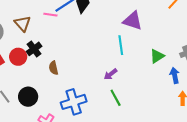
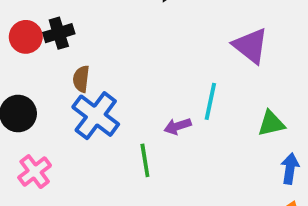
cyan line: (121, 45) -> (210, 101), moved
green line: (116, 98) -> (145, 160), moved
blue cross: (74, 102) -> (96, 116), moved, turned 35

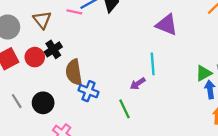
brown semicircle: (81, 79) -> (74, 72), size x1.6
blue cross: (96, 116) -> (88, 91), size x0.7
green triangle: (271, 123) -> (204, 73), moved

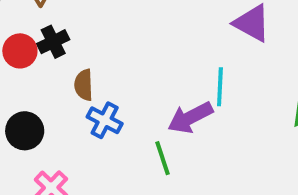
brown semicircle: (74, 72) -> (84, 85), size x0.7
purple arrow: (138, 84) -> (190, 118), size x1.6

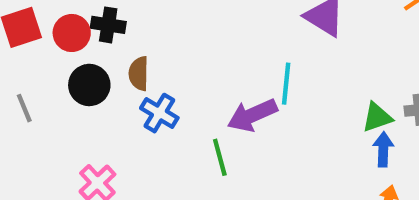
black cross: (53, 42) -> (108, 25), turned 32
black circle: (25, 131) -> (89, 85), moved

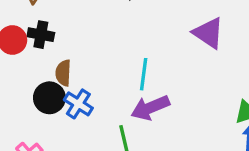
cyan line: (286, 84) -> (144, 74), moved
black circle: (89, 85) -> (49, 98), moved

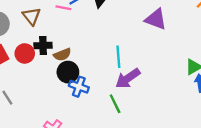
brown semicircle: (63, 73) -> (62, 55), moved, turned -102
black circle: (49, 98) -> (68, 72), moved

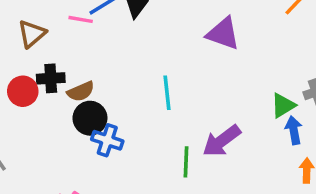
brown triangle: (32, 16) -> (32, 34), turned 30
purple arrow: (128, 78) -> (222, 141), moved
green line: (115, 104) -> (186, 162), moved, turned 30

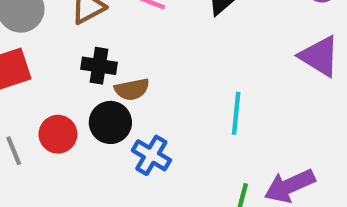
red circle: (23, 91) -> (58, 134), moved
black circle: (90, 118) -> (110, 122), moved

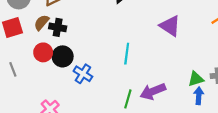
brown semicircle: (132, 89) -> (42, 23), moved, turned 140
red circle: (58, 134) -> (43, 52), moved

